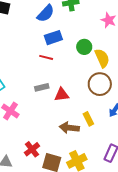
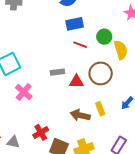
red line: (46, 57) -> (80, 45), moved
brown circle: (100, 84) -> (101, 73), moved

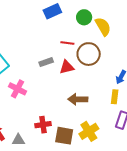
red line: (80, 45) -> (67, 43), moved
yellow rectangle: (100, 109) -> (115, 97), moved, turned 40
red cross: (41, 132) -> (43, 125), turned 35

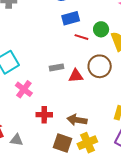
red line: (67, 43) -> (81, 37), moved
brown arrow: (78, 99) -> (77, 120), moved
red cross: (43, 125) -> (44, 115), moved

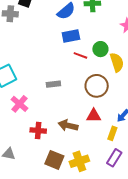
red triangle: (76, 76) -> (94, 116), moved
brown arrow: (77, 120) -> (68, 125), moved

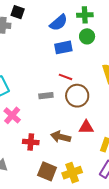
green circle: (100, 49) -> (87, 36), moved
red line: (80, 55) -> (66, 77), moved
brown circle: (97, 86) -> (77, 96), moved

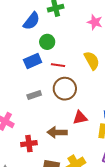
green circle: (87, 36) -> (47, 42), moved
blue rectangle: (63, 47) -> (33, 61), moved
red line: (66, 77) -> (58, 65), moved

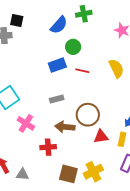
brown circle: (65, 89) -> (88, 115), moved
red triangle: (80, 118) -> (101, 137), moved
brown arrow: (57, 132) -> (65, 127), moved

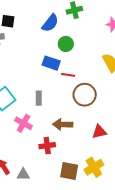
blue rectangle: (57, 65) -> (51, 63), turned 42
red line: (82, 71) -> (68, 75), moved
gray rectangle: (57, 99) -> (39, 98), moved, turned -72
brown circle: (88, 115) -> (85, 95), moved

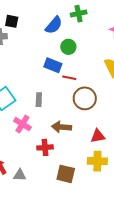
yellow cross: (94, 167) -> (97, 161), moved, turned 30

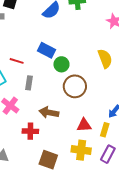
green circle: (68, 47) -> (61, 64), moved
red line: (69, 78) -> (17, 61), moved

